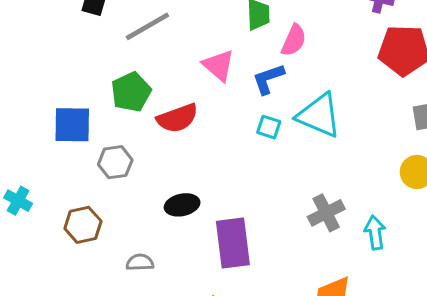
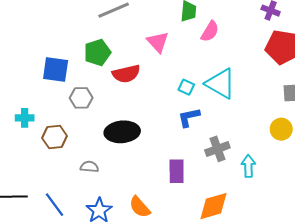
blue L-shape: (268, 79) -> (189, 117), moved
cyan cross: (18, 201) -> (25, 118), moved, turned -36
black ellipse: (182, 205) -> (122, 132), size x1.5
purple rectangle: (233, 243) -> (177, 171), moved, size x0.7

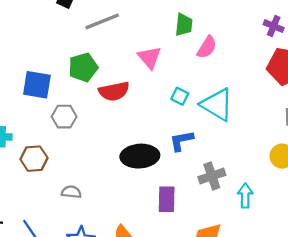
cyan square: (186, 87) -> (180, 96), moved
black ellipse: (122, 132) -> (140, 156), moved

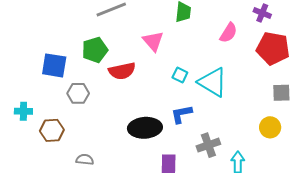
pink semicircle: (207, 47) -> (229, 33), moved

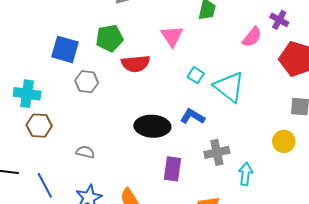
purple cross: (262, 13) -> (279, 20), moved
cyan cross: (23, 111) -> (27, 94), size x1.4
blue L-shape: (181, 114) -> (192, 116), turned 35
brown hexagon: (52, 130) -> (39, 126), moved

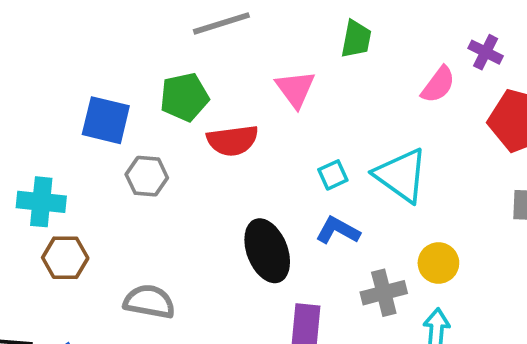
cyan square: (196, 75) -> (333, 175), moved, turned 35
black ellipse: (152, 126) -> (267, 251), turned 68
yellow circle: (284, 141) -> (438, 263), moved
gray semicircle: (85, 152) -> (149, 302), size x1.5

